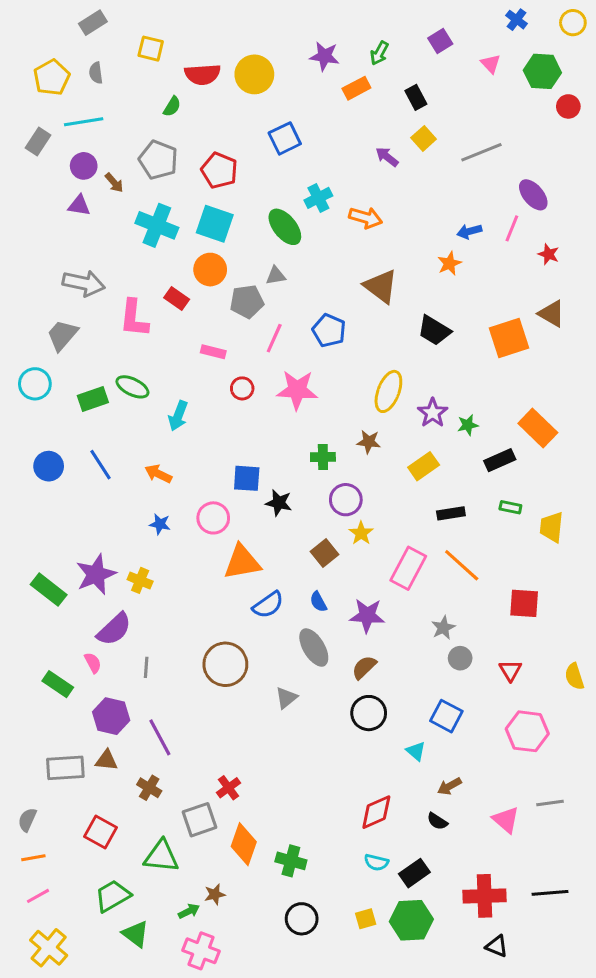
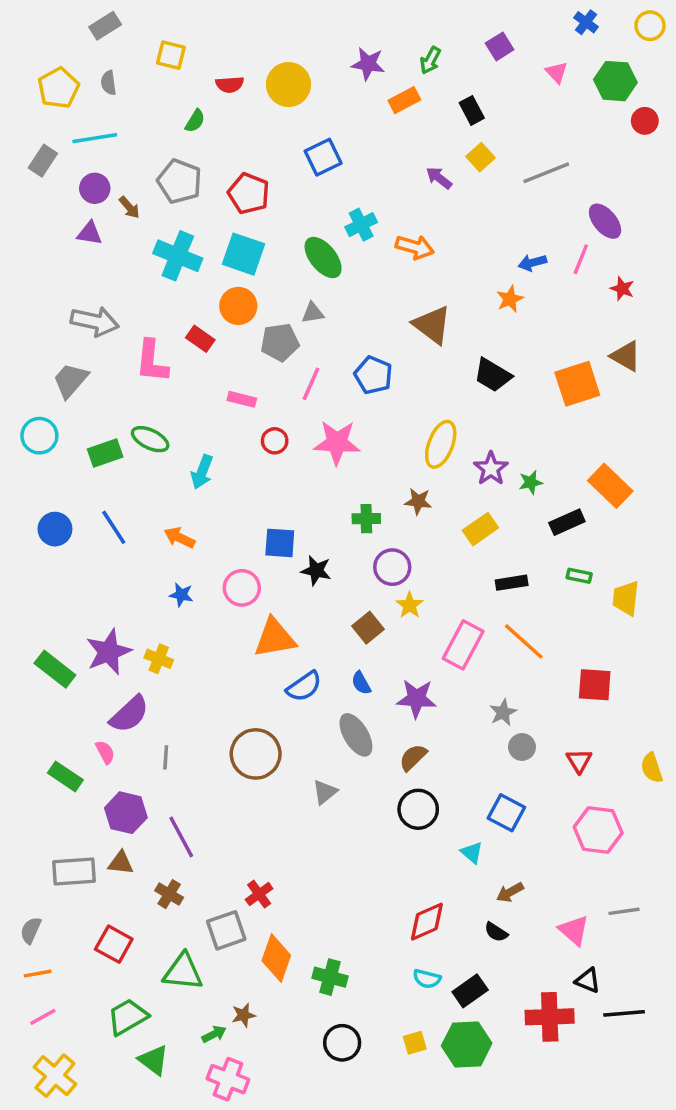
red semicircle: (203, 74) -> (230, 85), size x0.7
black triangle: (497, 946) -> (588, 981), moved

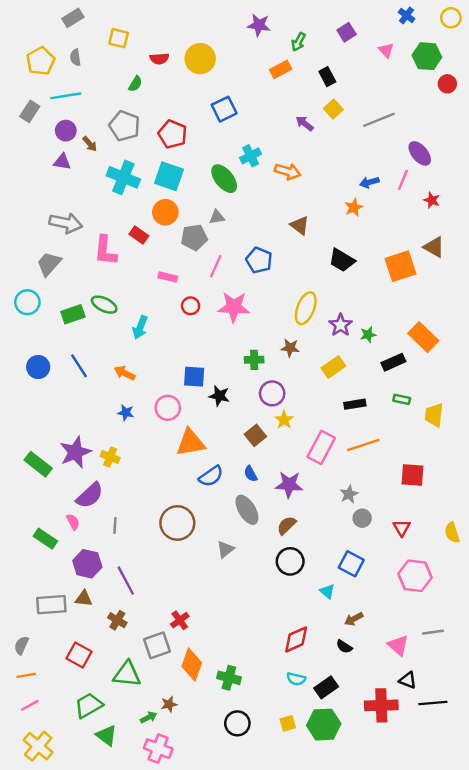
purple star: (368, 64) -> (259, 25), moved
brown triangle: (432, 325) -> (300, 225), size x0.7
orange line: (524, 641) -> (363, 445), turned -60

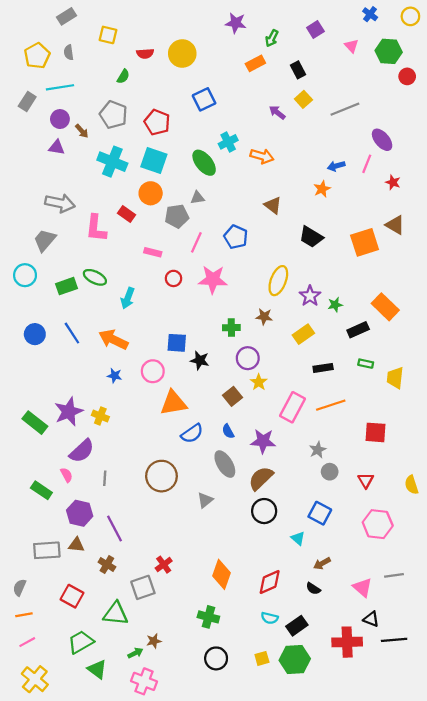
orange arrow: (125, 373) -> (113, 340), size x1.5
brown semicircle: (287, 525) -> (261, 478), size x1.4
orange diamond: (192, 665) -> (222, 574), moved

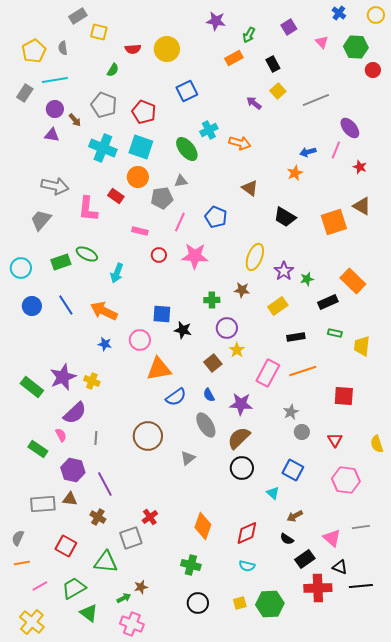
gray rectangle: (66, 16) -> (78, 16), moved
cyan circle: (25, 275) -> (21, 268), moved
black rectangle: (297, 626) -> (305, 559), moved
pink line: (27, 642) -> (40, 586), moved

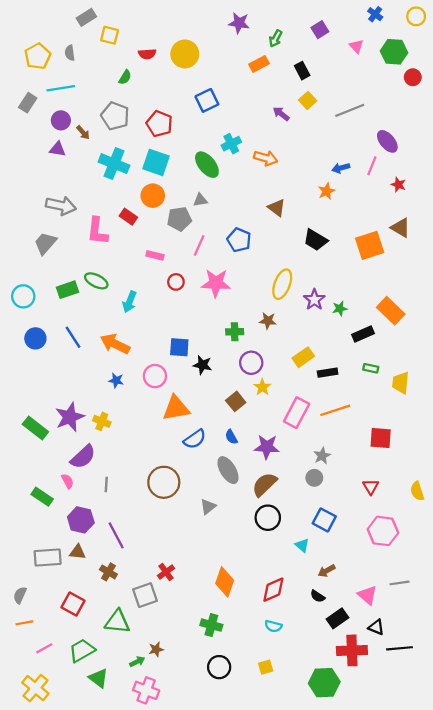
yellow rectangle: (278, 306) -> (303, 357), moved
gray circle: (302, 432) -> (314, 478), moved
green hexagon: (270, 604) -> (324, 683), moved

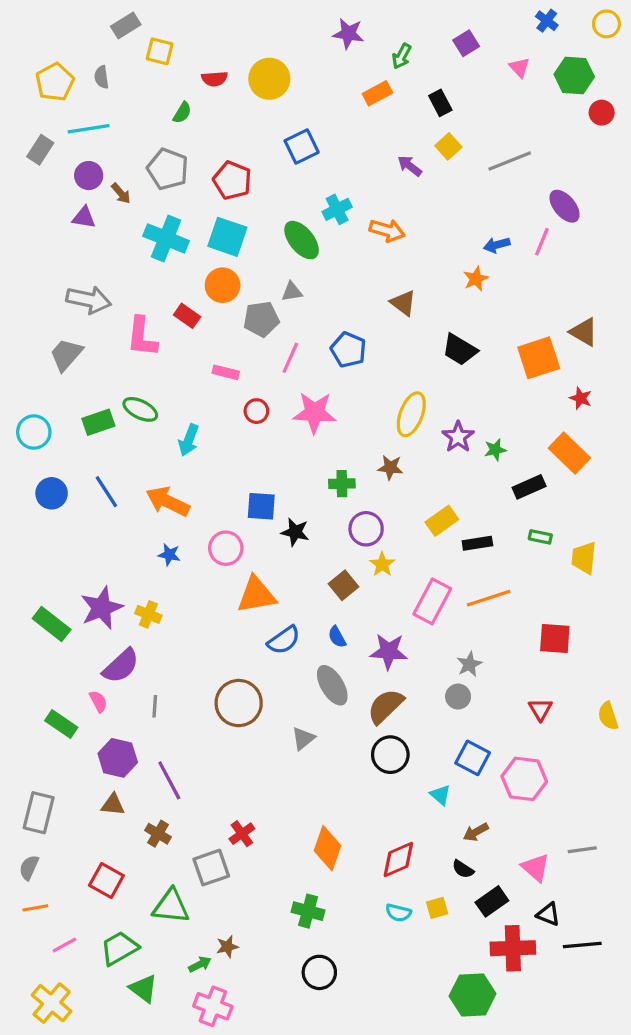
red star: (398, 185) -> (581, 398), moved
pink hexagon: (383, 531) -> (524, 779), moved
gray rectangle: (48, 558) -> (39, 813), moved, turned -72
yellow square: (266, 667) -> (437, 908), moved

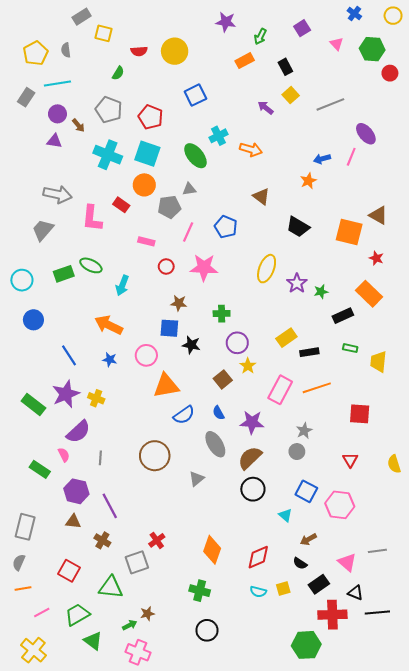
orange square: (539, 358) -> (349, 232), turned 32
brown star: (390, 467) -> (179, 303), moved
blue line: (106, 492) -> (69, 355), moved

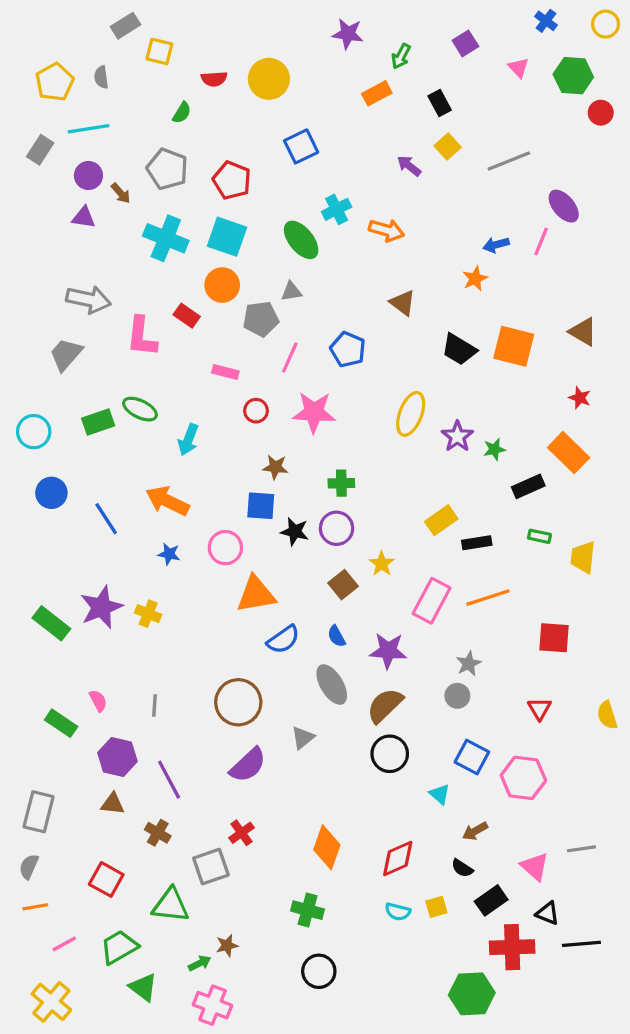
orange square: (349, 232) -> (514, 346), moved
purple circle: (237, 343) -> (337, 528), moved
blue line: (69, 355) -> (106, 519), moved
purple semicircle: (78, 432) -> (248, 765), moved

